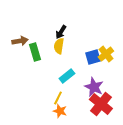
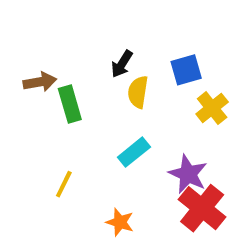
yellow semicircle: (59, 46) -> (138, 92), moved
blue square: (93, 57) -> (186, 70), moved
yellow line: (58, 98) -> (64, 184), moved

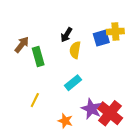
brown arrow: (40, 82) -> (22, 45), turned -42
yellow cross: (212, 108) -> (115, 32), moved, turned 35
purple star: (188, 174) -> (91, 109), moved

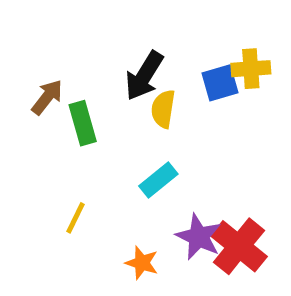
black arrow: (66, 35) -> (144, 76), size x1.5

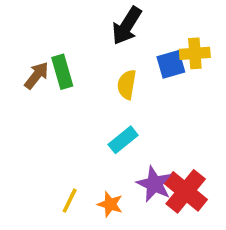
black arrow: (144, 76) -> (127, 26), moved
green rectangle: (83, 123) -> (62, 72), moved
yellow line: (76, 218) -> (70, 201), moved

